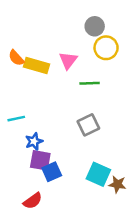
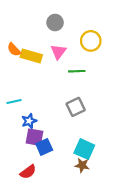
gray circle: (95, 26) -> (55, 23), moved
brown star: (117, 184) -> (82, 165), moved

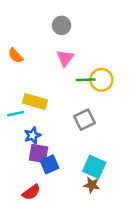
yellow circle: (91, 41) -> (101, 80), moved
yellow rectangle: (31, 56) -> (35, 102), moved

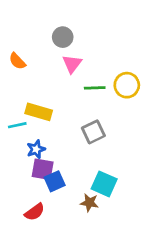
gray circle: (62, 25) -> (63, 37), moved
yellow circle: (101, 80) -> (127, 85), moved
brown star: (92, 185) -> (89, 203), moved

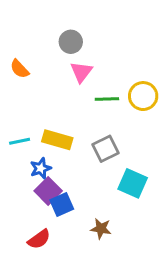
yellow rectangle: (39, 112) -> (57, 140), moved
purple square: (43, 169) -> (48, 191), turned 35
cyan square: (104, 184) -> (133, 183), moved

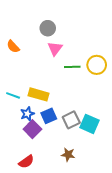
cyan line: (20, 141) -> (13, 95), turned 32
gray square: (105, 149) -> (71, 120), moved
blue square: (62, 205) -> (49, 116), moved

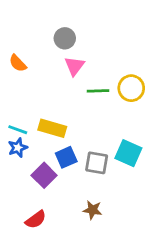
blue star: (27, 114) -> (18, 148), moved
gray square: (71, 120) -> (97, 163), turned 36
cyan square: (90, 124) -> (128, 153), moved

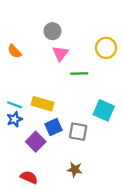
yellow circle: (131, 88) -> (106, 48), moved
cyan square: (128, 153) -> (104, 110), moved
red semicircle: (36, 220) -> (29, 177), turned -120

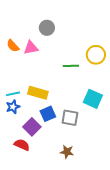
yellow circle: (106, 48) -> (96, 55), moved
pink triangle: (60, 53) -> (31, 48), moved, turned 42
cyan line: (15, 105) -> (13, 94), turned -32
red semicircle: (29, 177) -> (22, 145), moved

